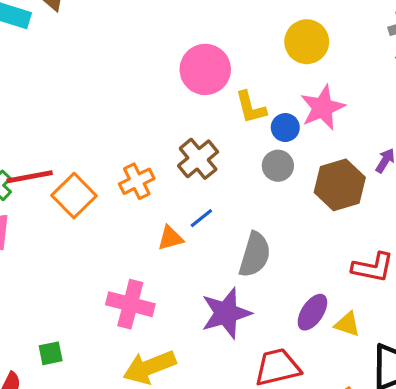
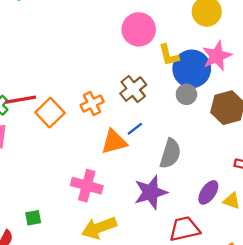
blue circle: (285, 128) -> (192, 69), size x2.0
orange triangle: (170, 238) -> (114, 142), size x1.5

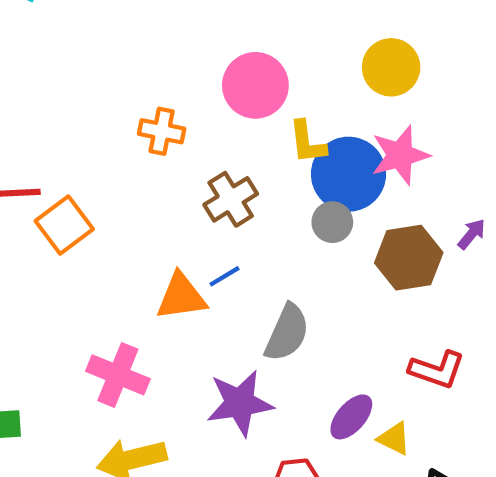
orange cross: (92, 104) -> (162, 131), moved, turned 30

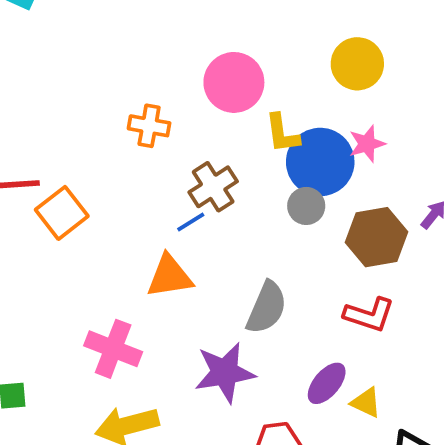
pink star: (400, 155) -> (367, 144), size x0.7
blue line: (224, 276) -> (191, 222), moved
red L-shape: (437, 370) -> (369, 315), moved

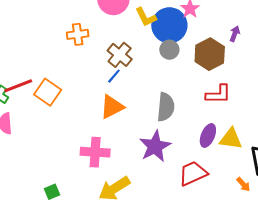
yellow triangle: (366, 402) -> (231, 139), size x1.4

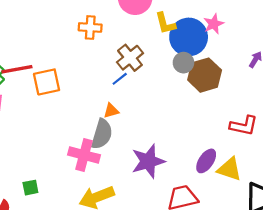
brown hexagon: (210, 54) -> (205, 75), moved
orange square: (48, 92) -> (47, 82), turned 32
red L-shape: (218, 94) -> (244, 126), moved
orange triangle: (112, 107) -> (111, 111), size x0.6
gray semicircle: (166, 107) -> (102, 134), moved

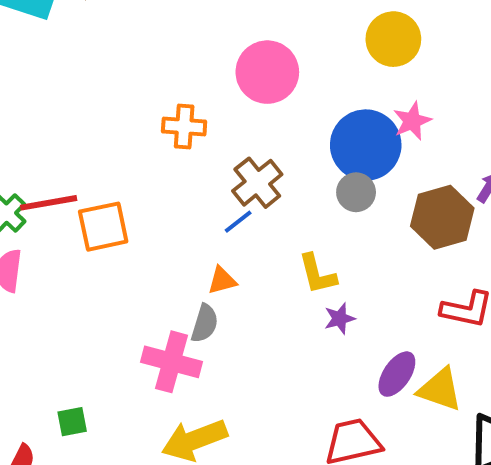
yellow L-shape: (165, 23) -> (317, 274), moved
brown hexagon: (205, 75) -> (442, 217), moved
gray semicircle: (102, 134) -> (205, 323), size x0.7
purple star: (148, 161) -> (340, 318), moved, size x0.5

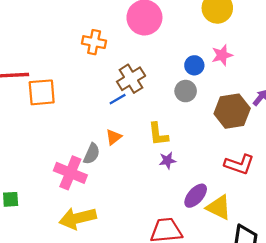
blue circle: (366, 145) -> (194, 65), size x0.5
orange triangle: (222, 280) -> (114, 137), moved, turned -30

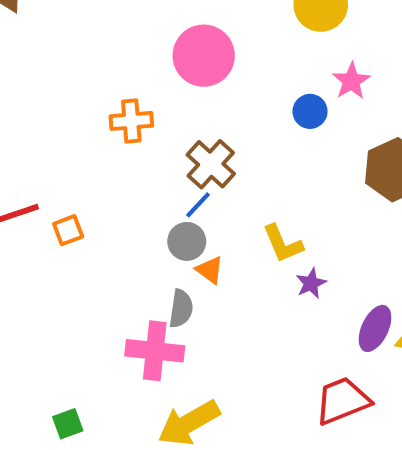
gray circle: (186, 91) -> (187, 241), moved
orange square: (42, 92) -> (68, 230), size x0.6
orange triangle: (114, 137) -> (210, 270), turned -30

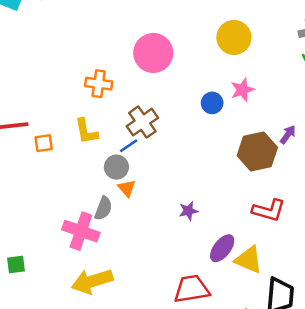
yellow L-shape: (283, 244) -> (86, 131), moved

